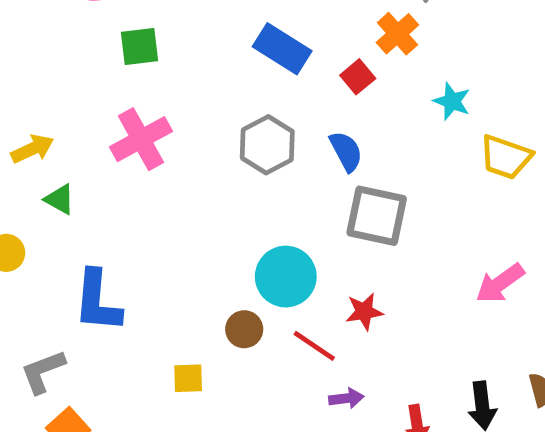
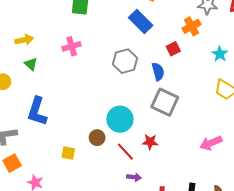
red square: (358, 77) -> (173, 49), moved
cyan star: (452, 101) -> (220, 54), moved
pink cross: (141, 139) -> (72, 46), size x0.7

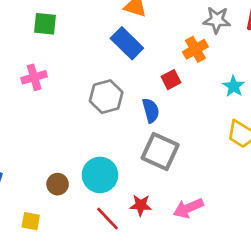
brown circle: (97, 138) -> (58, 184), moved
pink arrow: (211, 143) -> (188, 208), moved

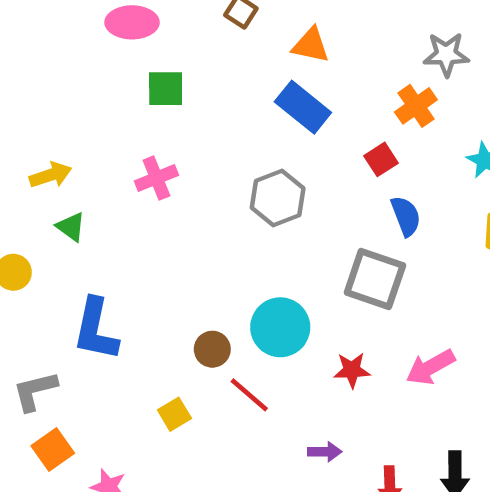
blue semicircle: (151, 110) -> (406, 216), moved
red line: (108, 219) -> (249, 395), moved
yellow square: (31, 221) -> (174, 414), turned -36

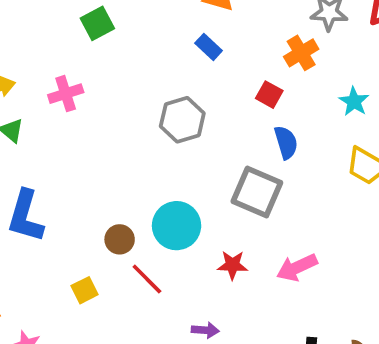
green square: (166, 89) -> (97, 23), turned -32
blue rectangle: (303, 107) -> (209, 47), size x0.6
red square: (381, 159) -> (269, 95), turned -32
pink cross: (156, 178) -> (66, 94), moved

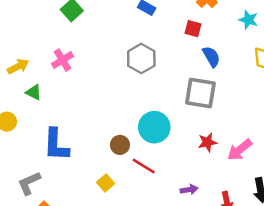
red star: (232, 265) -> (207, 142), moved
pink arrow: (297, 267) -> (240, 150), moved

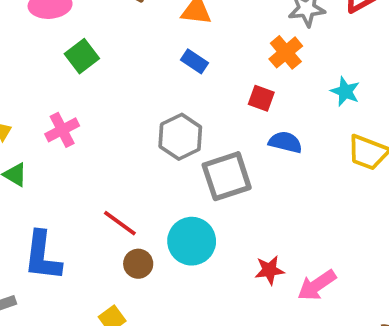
blue semicircle: (211, 57) -> (285, 142), turned -50
gray square: (200, 93) -> (227, 176), moved, turned -32
red line: (144, 166) -> (120, 223), moved

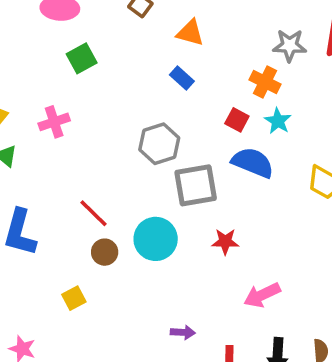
orange cross: (286, 52) -> (265, 82), turned -32
cyan star: (345, 91) -> (278, 121), moved
blue semicircle: (285, 142) -> (253, 163), size x1.4
red star: (269, 270) -> (225, 241), moved

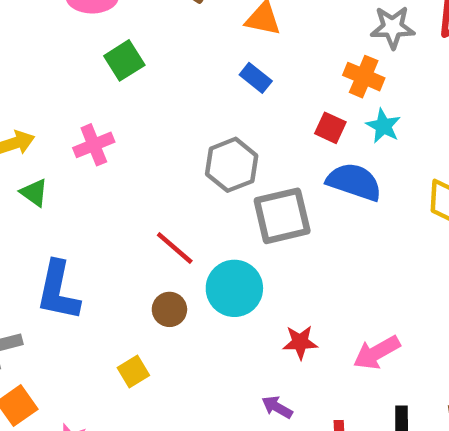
red line: (94, 213) -> (175, 248), moved
red star: (225, 241) -> (300, 342), moved
purple arrow: (183, 332) -> (277, 407), turned -150

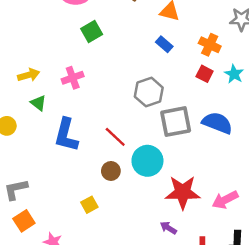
orange cross: (364, 77) -> (210, 45), moved
blue semicircle: (354, 182) -> (217, 123), moved
blue L-shape: (58, 291) -> (66, 135), moved
red star: (300, 342) -> (183, 192), size x1.8

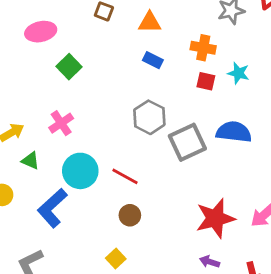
blue L-shape: (66, 135) -> (52, 208), moved, turned 48
cyan circle: (147, 161) -> (80, 171), moved

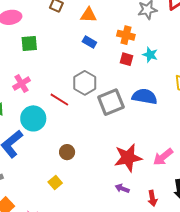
green square: (69, 67) -> (29, 43), turned 36
red line: (125, 176) -> (59, 100), moved

